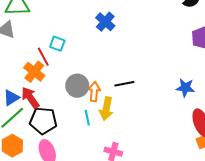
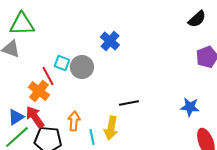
gray circle: (77, 86) -> (82, 67), moved
orange arrow: (94, 92) -> (74, 121), moved

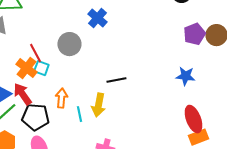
cyan square: (62, 63) -> (41, 68), moved
blue star: (190, 107) -> (185, 76), moved

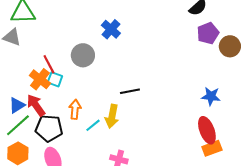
purple pentagon: (194, 34) -> (208, 33), moved
blue star: (185, 76) -> (211, 96), moved
cyan line: (79, 114) -> (93, 125), turned 63

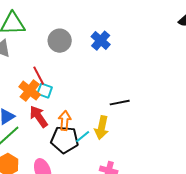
gray circle: (83, 55) -> (60, 41), moved
red arrow: (36, 105) -> (39, 117), moved
black pentagon: (49, 128) -> (65, 140), moved

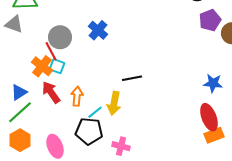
gray circle: (60, 41) -> (60, 37), moved
blue cross: (101, 41) -> (98, 30), moved
black pentagon: (65, 140) -> (89, 131), moved

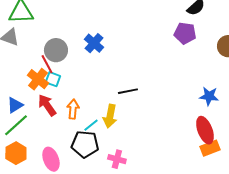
purple pentagon: (210, 20) -> (185, 33), moved, turned 30

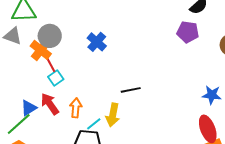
gray circle: (56, 50) -> (50, 36), moved
orange cross: (38, 79) -> (41, 50), moved
cyan square: (53, 79) -> (56, 78), turned 35
blue triangle: (15, 105) -> (29, 108), moved

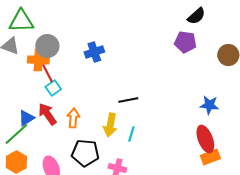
blue cross: (97, 42) -> (94, 52), turned 30
orange cross: (41, 50) -> (38, 60), turned -35
cyan line: (94, 124) -> (131, 134), moved, turned -35

